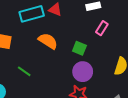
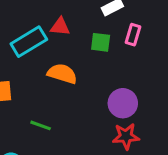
green square: (79, 48) -> (101, 42), moved

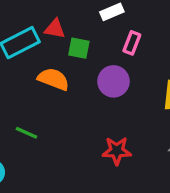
green square: (101, 42) -> (79, 48), moved
purple circle: (123, 103) -> (114, 81), moved

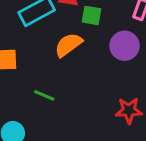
orange semicircle: (53, 79) -> (68, 45), turned -56

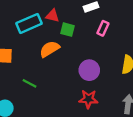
purple circle: (125, 46) -> (89, 70), moved

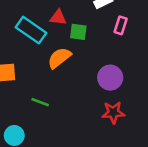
cyan rectangle: (29, 23) -> (31, 30), turned 65

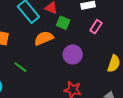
purple circle: (110, 78) -> (73, 54), moved

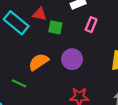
orange semicircle: (44, 38) -> (39, 62), moved

